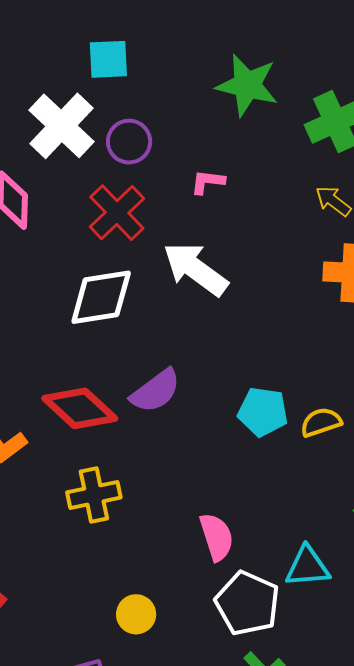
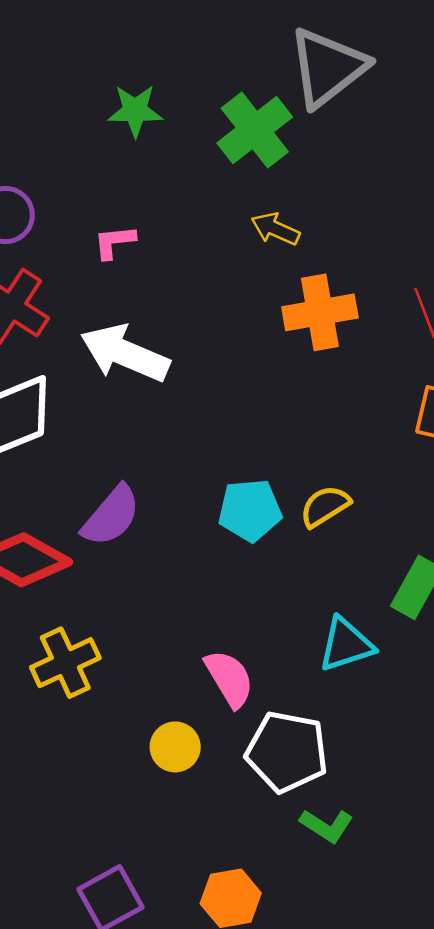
green star: (247, 85) -> (135, 111), size x0.7
cyan triangle: (307, 567) -> (346, 645), moved
yellow circle: (136, 614) -> (175, 747), moved

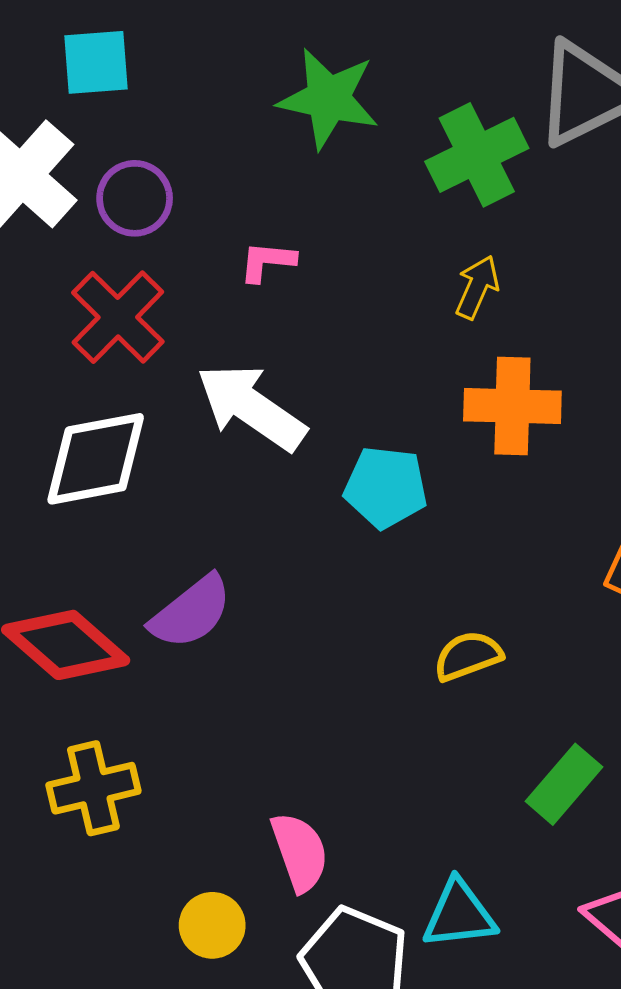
green star: (135, 111) -> (328, 99), size x1.4
yellow arrow: (275, 229) -> (477, 287), turned 78
cyan pentagon: (250, 510) -> (386, 487), moved
cyan triangle: (346, 645) -> (459, 914), moved

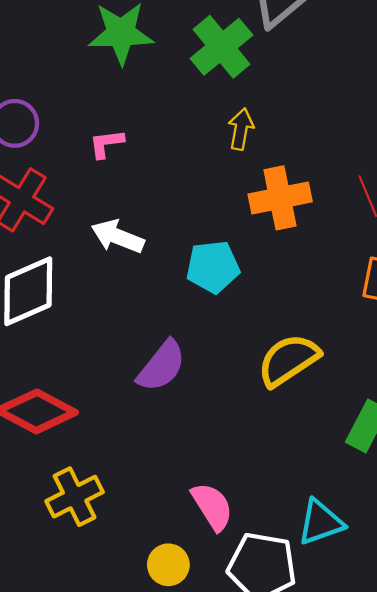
white arrow: (251, 407) -> (118, 237), size x0.7
purple semicircle: (191, 612) -> (162, 366), moved
yellow semicircle: (468, 656) -> (288, 360), size x1.5

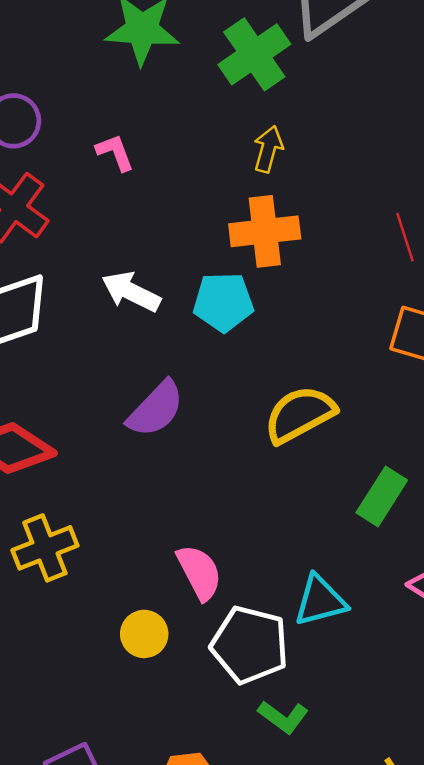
pink L-shape: (106, 144) -> (115, 152), turned 72
orange cross: (280, 198) -> (265, 231), moved
white arrow: (118, 237) -> (131, 292), moved

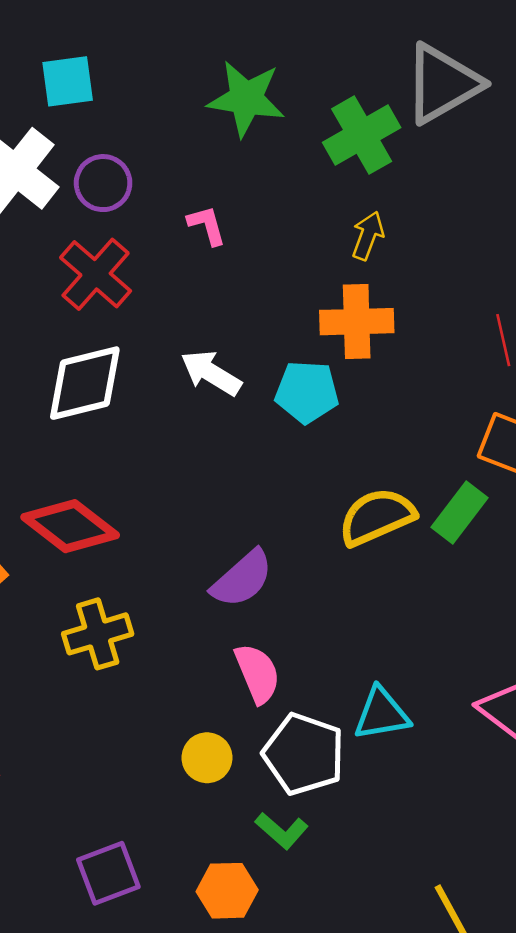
purple semicircle: (156, 409) -> (242, 579), moved
green rectangle: (382, 496) -> (460, 512), moved
yellow circle: (144, 634) -> (207, 758), moved
green L-shape: (283, 717) -> (282, 831), moved

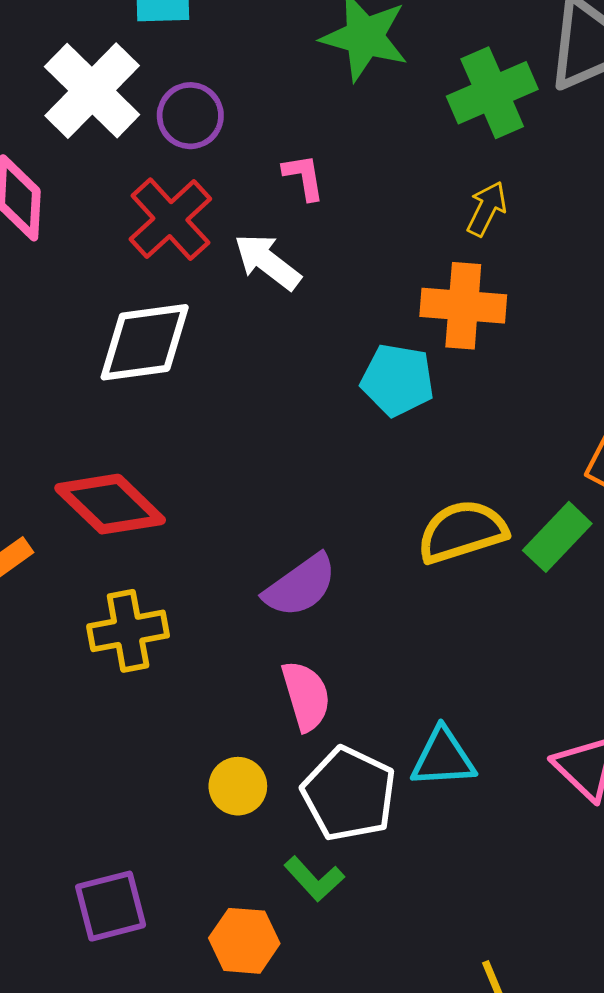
white arrow: (211, 373) -> (267, 262), moved

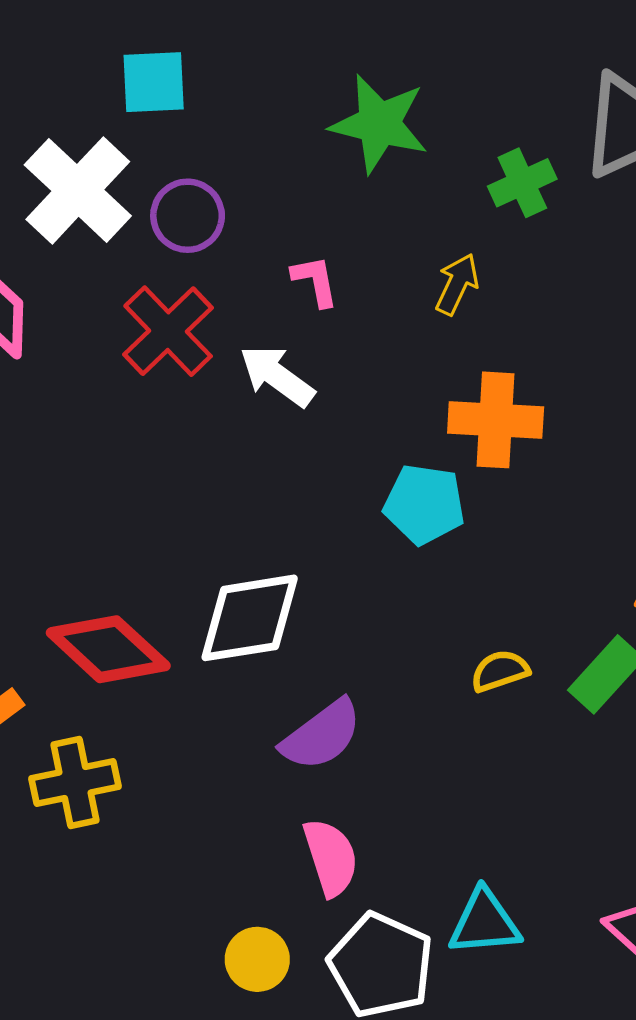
green cross: (492, 93) -> (522, 183), size x0.7
yellow arrow: (487, 209) -> (457, 284), moved
white diamond: (145, 342) -> (250, 618), moved
yellow semicircle: (462, 532) -> (500, 671), size x0.6
yellow cross: (128, 631) -> (75, 782), moved

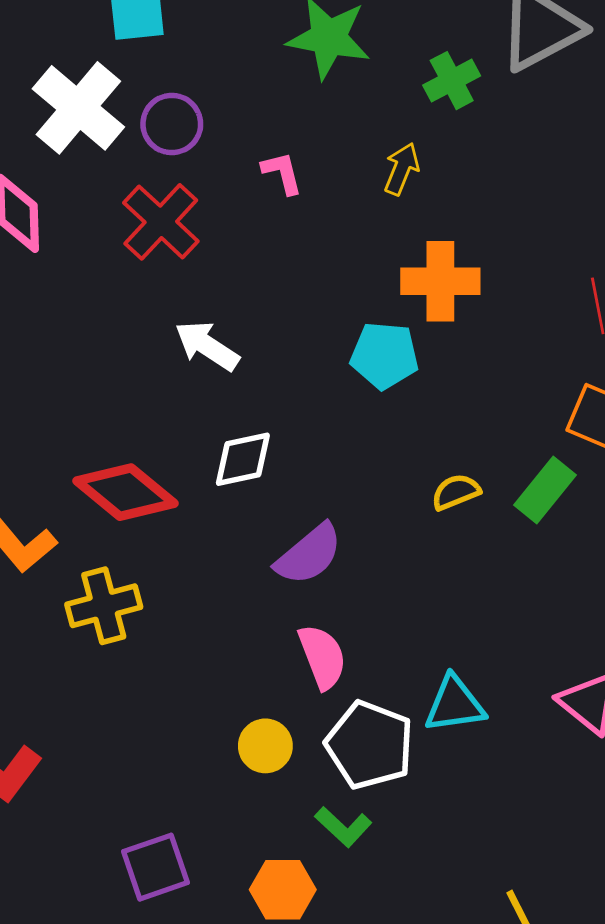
white arrow: (277, 376) -> (207, 346), moved
white diamond: (250, 618) -> (243, 459), size x0.7

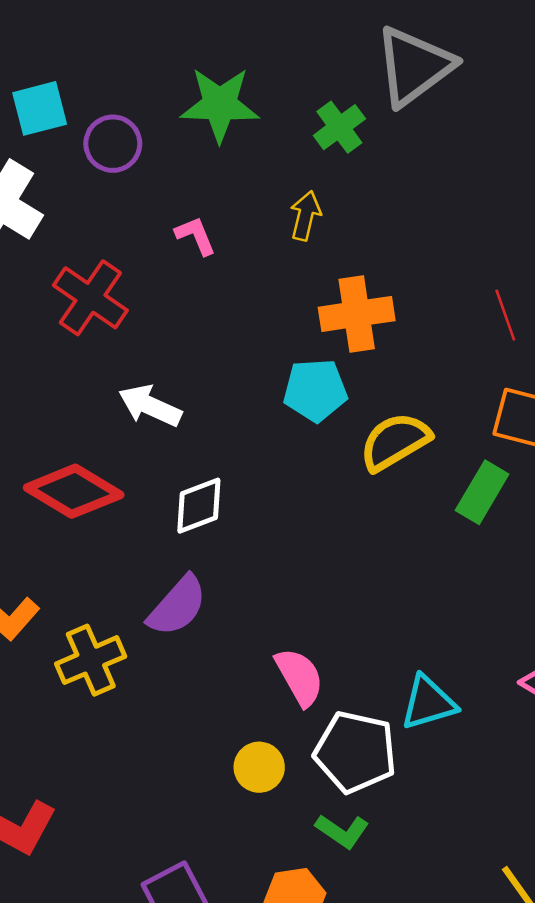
purple circle: (172, 124) -> (113, 144), moved
red diamond: (125, 492) -> (74, 491), moved
yellow semicircle: (456, 492) -> (395, 442), moved, size x1.6
purple semicircle: (309, 554) -> (177, 606), moved

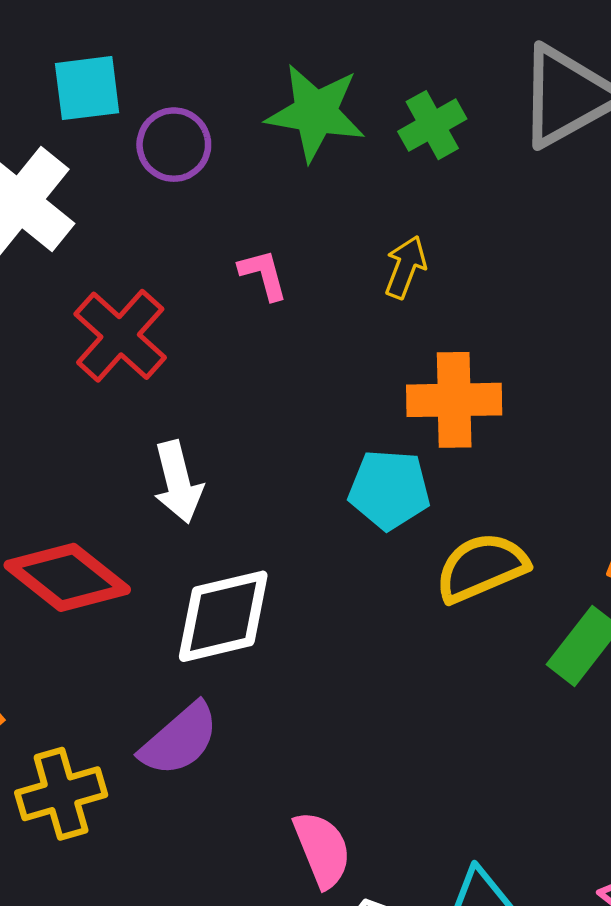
green cross: (339, 127) -> (432, 125), moved
white arrow: (150, 406) -> (178, 482), turned -136
white diamond: (199, 506) -> (223, 616), size x1.4

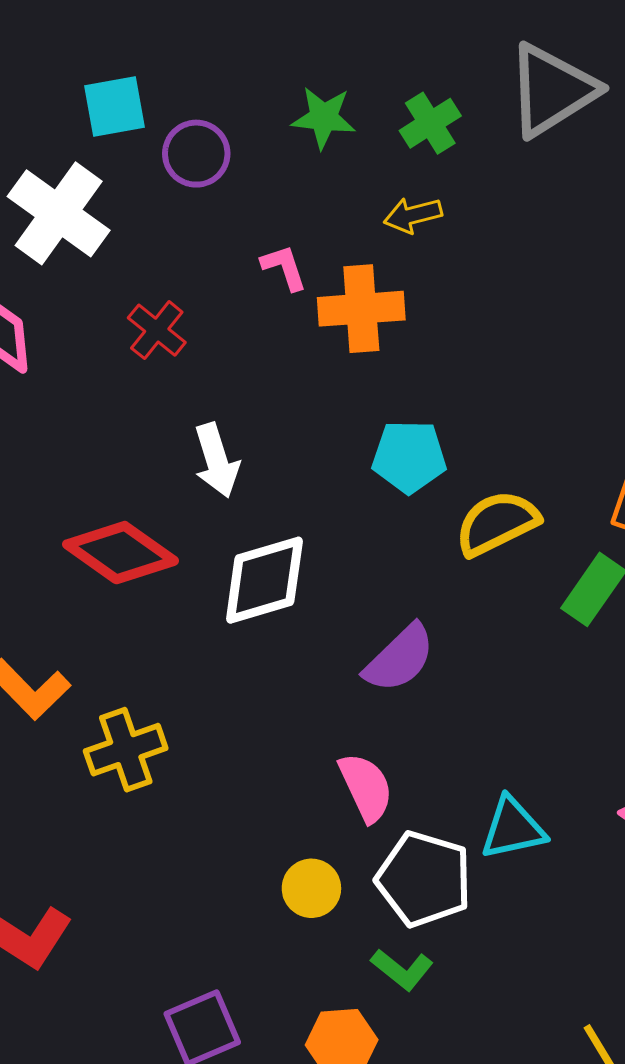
green star: (316, 113) -> (324, 118), size x0.7
yellow arrow: (405, 267) -> (413, 215), moved, turned -122
red cross: (120, 336) -> (157, 330), size x0.7
orange cross: (454, 400) -> (361, 309), moved
purple semicircle: (180, 740) -> (400, 658), moved

